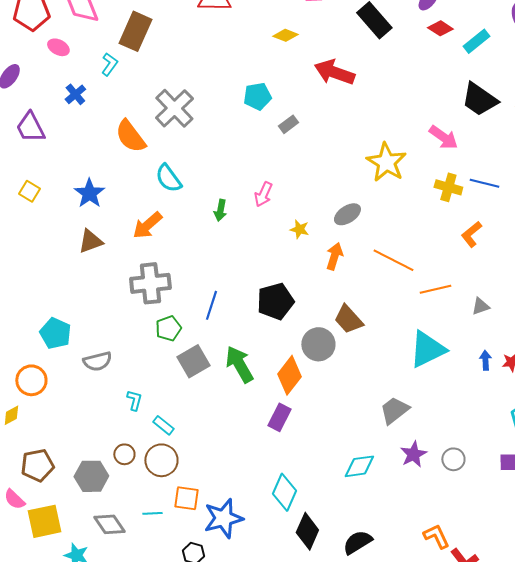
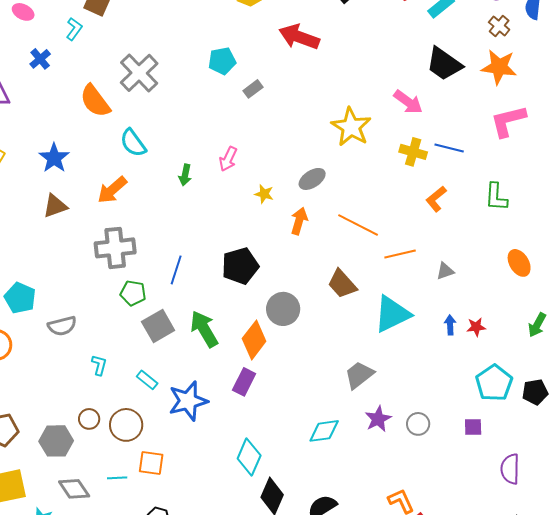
brown trapezoid: (348, 319) -> (342, 284), moved
green pentagon: (168, 328) -> (133, 293), turned 30
cyan rectangle: (163, 425) -> (147, 380), moved
blue star: (223, 518) -> (188, 401), moved

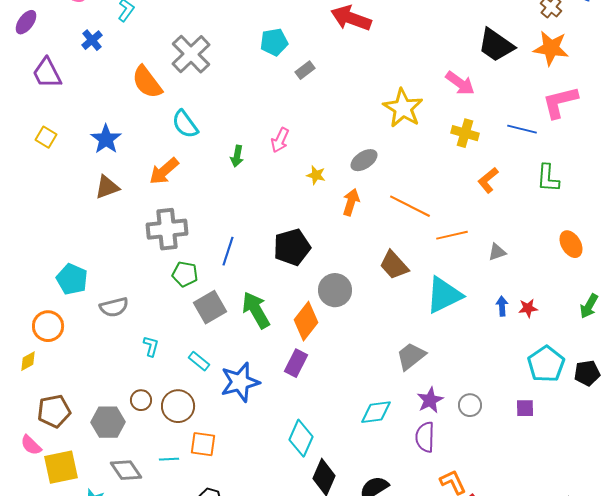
blue line: (449, 148) -> (522, 129), moved
purple semicircle: (510, 469) -> (425, 437), moved

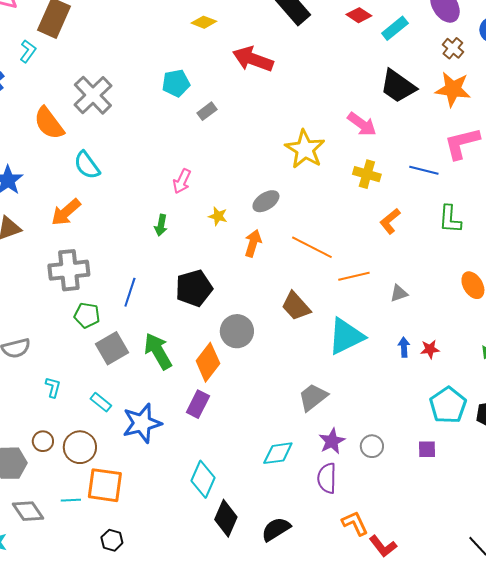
green arrow: (237, 156) -> (161, 225), moved
orange square: (203, 444) -> (105, 485), size x1.4

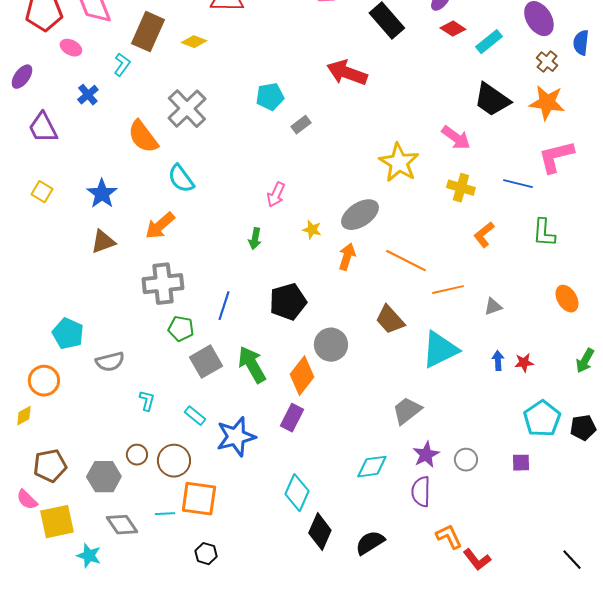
yellow diamond: (204, 22) -> (194, 42), moved
gray ellipse: (266, 201) -> (360, 215), size x1.4

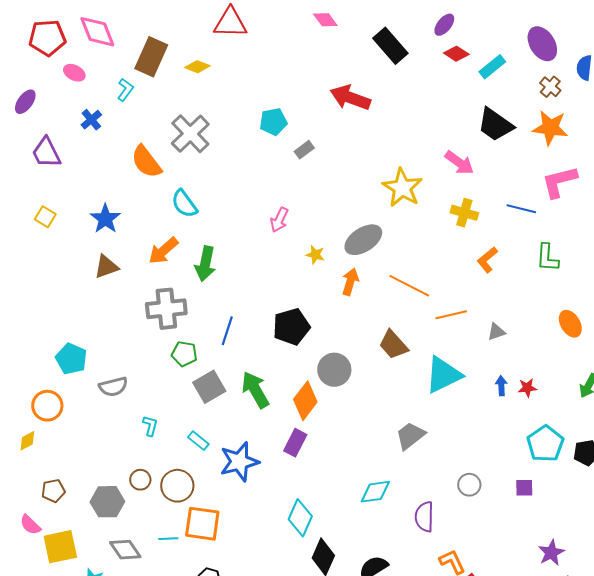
green arrow: (255, 239) -> (205, 264), moved, size x1.6
purple star: (426, 455) -> (551, 553), moved
brown pentagon: (50, 466) -> (53, 491), size x0.7

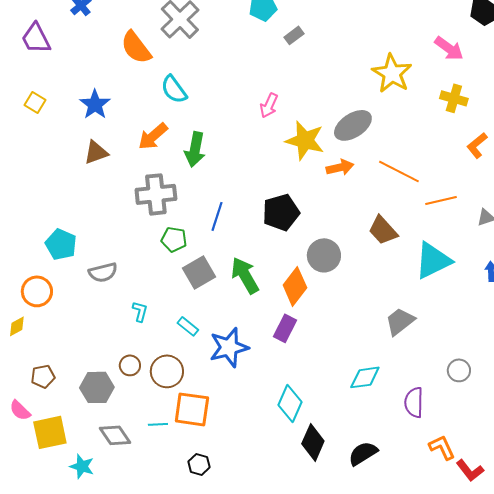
yellow star: (315, 255) -> (305, 140), size x2.0
orange arrow: (350, 282) -> (340, 167), turned 60

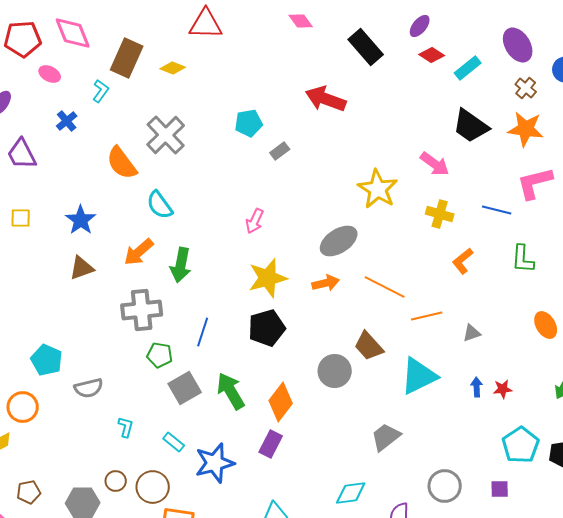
yellow square: (35, 102) -> (21, 218), turned -30
yellow star: (305, 140) -> (268, 278), moved, turned -30
gray circle: (324, 255) -> (335, 371), moved
gray circle: (459, 370) -> (445, 486), size x1.4

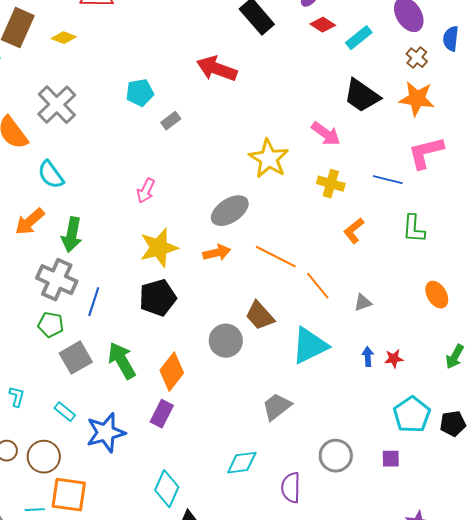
gray cross: (142, 310) -> (57, 280), moved, turned 30
orange line: (427, 316) -> (318, 286), turned 64

